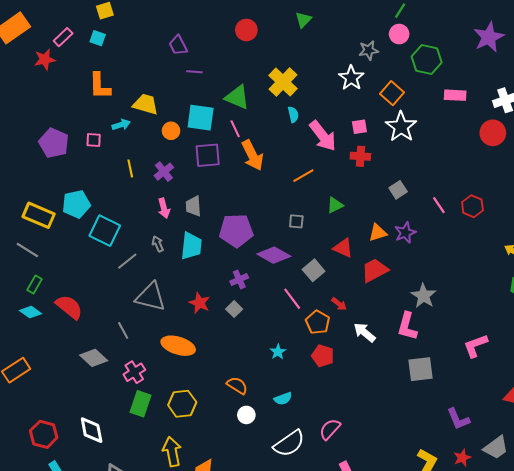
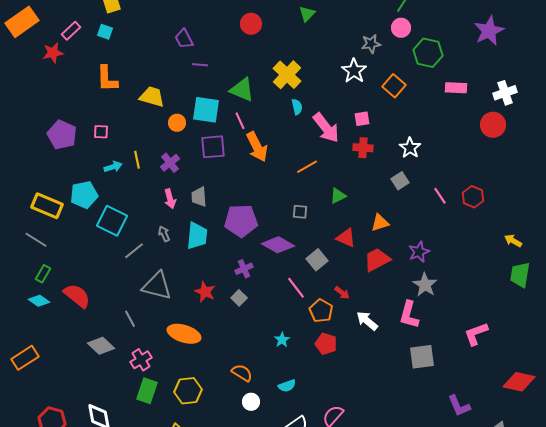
cyan arrow: (121, 125) -> (113, 167), moved
white star: (401, 127) -> (410, 148), moved, size x0.7
purple star: (405, 233) -> (419, 252), moved

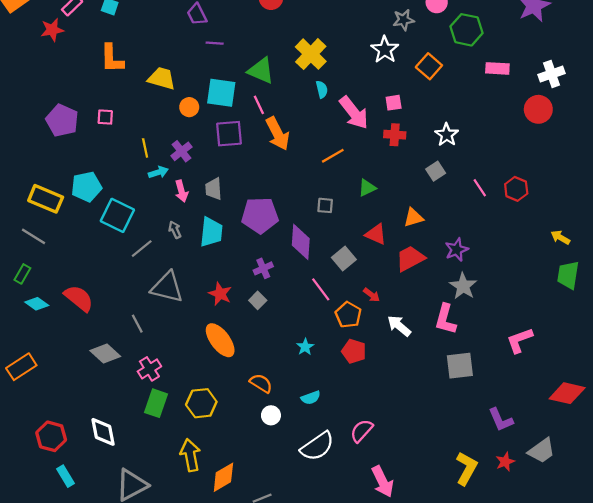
cyan arrow: (113, 167) -> (158, 172), moved
purple diamond: (278, 245) -> (301, 242), turned 64
green rectangle: (43, 274) -> (22, 274), moved
orange ellipse: (184, 334) -> (220, 340), moved, turned 36

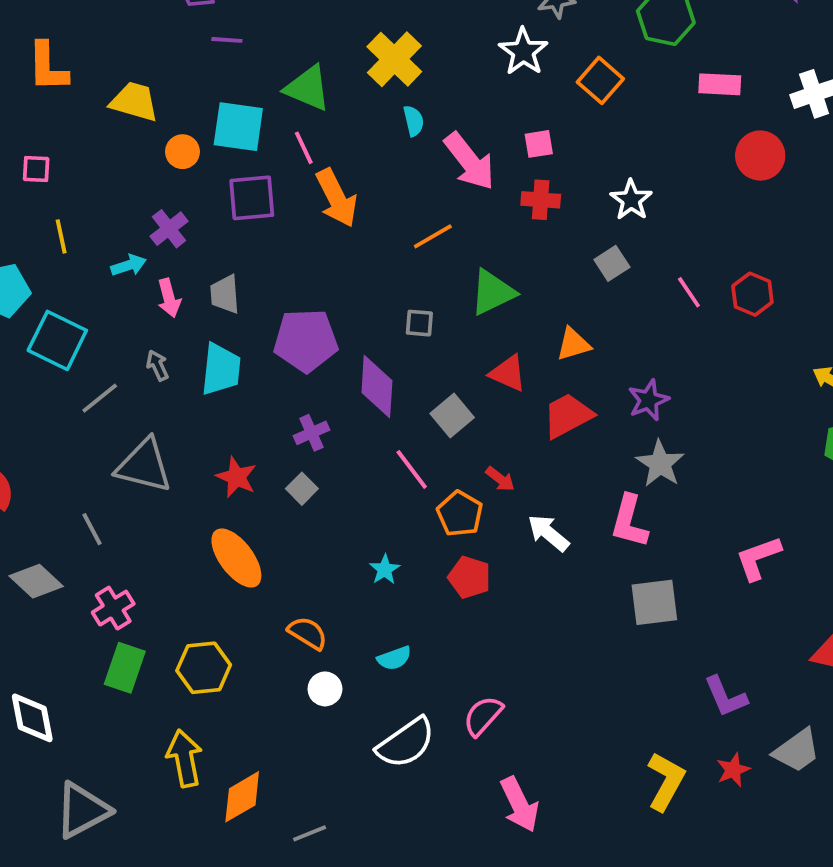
red circle: (538, 109) -> (760, 156), moved
yellow line: (145, 148) -> (61, 236), moved
green triangle: (367, 188) -> (493, 292), size x1.5

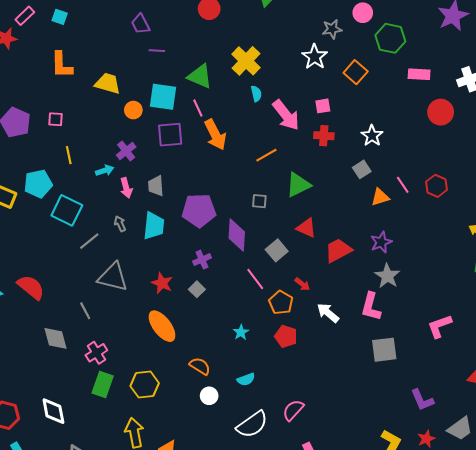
orange triangle: (573, 344) -> (380, 197), moved
gray diamond: (36, 581) -> (55, 338), turned 32

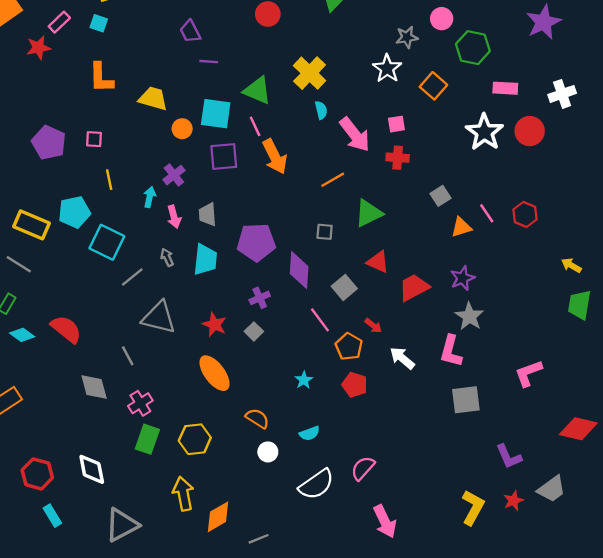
white star: (372, 136) -> (484, 132), moved, size x1.5
cyan arrow: (105, 170) -> (150, 197), turned -60

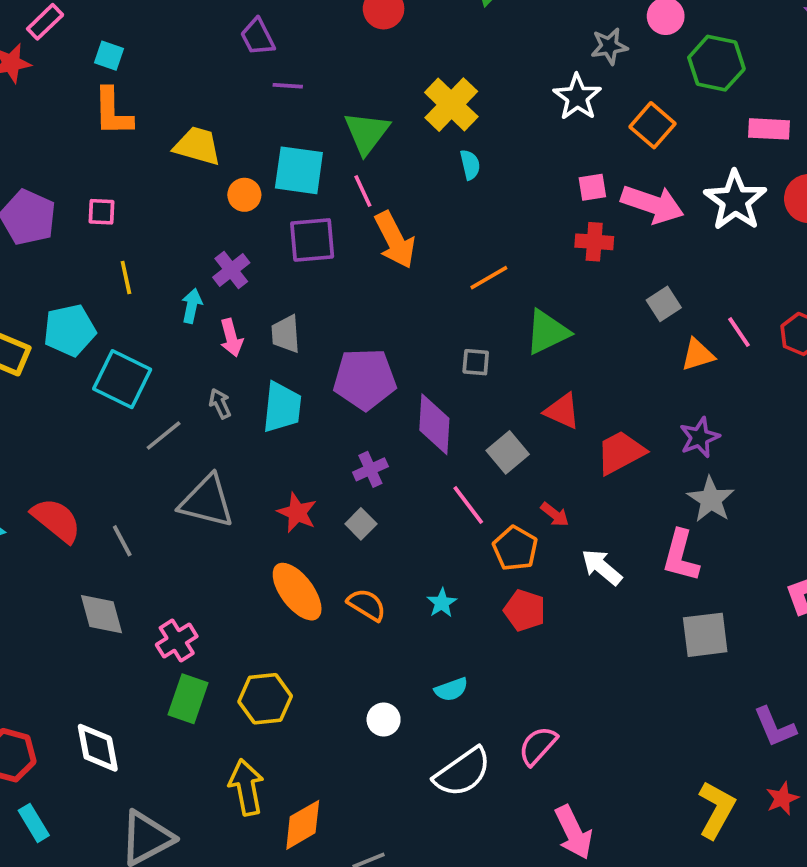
cyan square: (99, 23) -> (109, 56), moved
green triangle: (257, 90) -> (367, 133), turned 44
pink arrow: (355, 135) -> (652, 204), moved, turned -33
gray line: (128, 356) -> (122, 541), moved
orange semicircle: (257, 418) -> (367, 605), moved

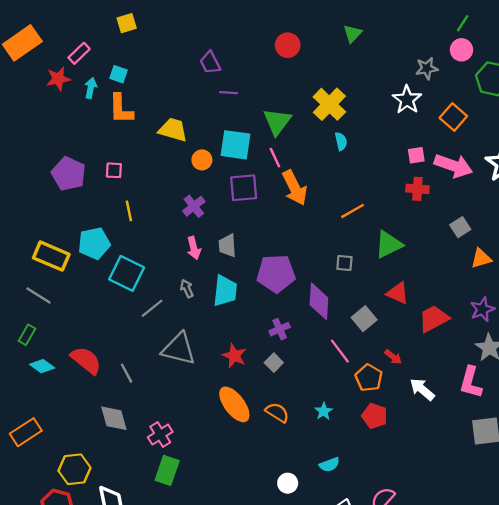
cyan arrow: (192, 306) -> (91, 88), moved
yellow hexagon: (265, 699) -> (74, 469), moved

